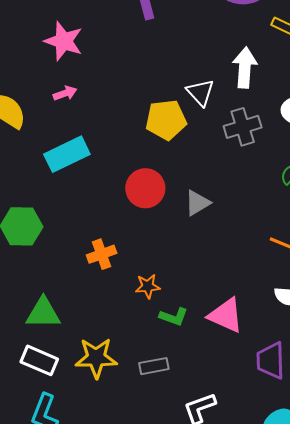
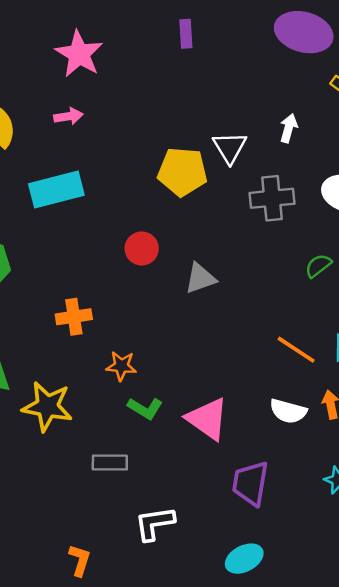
white arrow: (245, 68) -> (289, 128), size x0.6
red circle: (145, 188) -> (142, 249), size x0.7
yellow star: (96, 358) -> (47, 406), moved

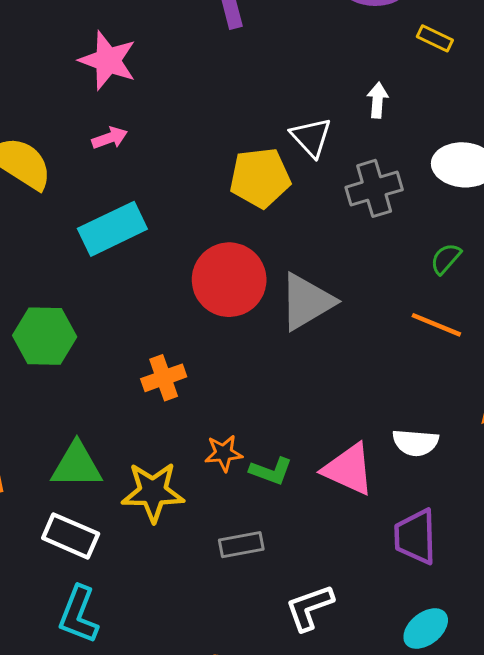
red circle: (142, 249) -> (229, 280), size x1.8
gray triangle: (200, 278) -> (307, 302), size x1.5
orange line: (296, 350) -> (436, 325), moved
orange star: (121, 366) -> (224, 453), moved
white semicircle: (288, 411) -> (415, 443), moved

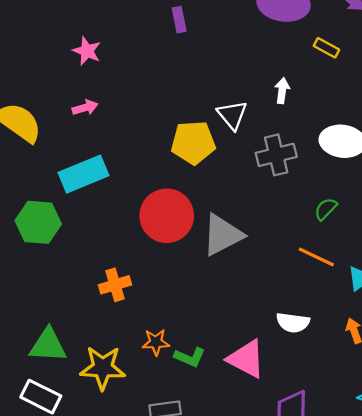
pink star: (108, 60) -> (87, 51), size x0.7
green hexagon: (45, 336) -> (38, 222), moved
white semicircle: (415, 443) -> (293, 322), moved

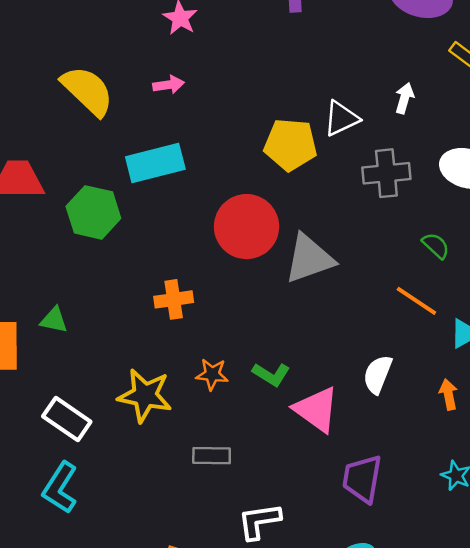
white triangle: (232, 115) -> (341, 119), turned 36
green semicircle: (326, 209) -> (436, 246), turned 80
white semicircle: (293, 322) -> (378, 374), turned 96
green triangle: (48, 345) -> (54, 320), moved, size x0.6
green L-shape: (190, 357) -> (271, 374), moved

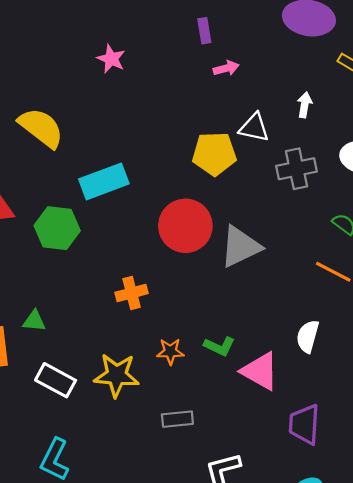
pink arrow: (169, 85) -> (226, 68), moved
white triangle: (341, 119) -> (254, 128), turned 44
white rectangle: (67, 419) -> (56, 380), moved

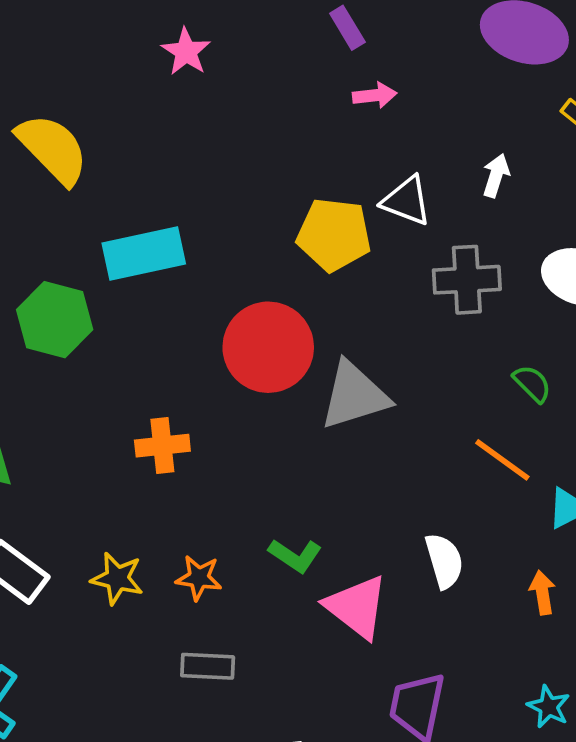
purple rectangle: (204, 31) -> (347, 28), turned -30
white semicircle: (308, 336) -> (444, 561), turned 140
orange star: (170, 352) -> (199, 578), moved
yellow star: (117, 375) -> (117, 578), size x0.7

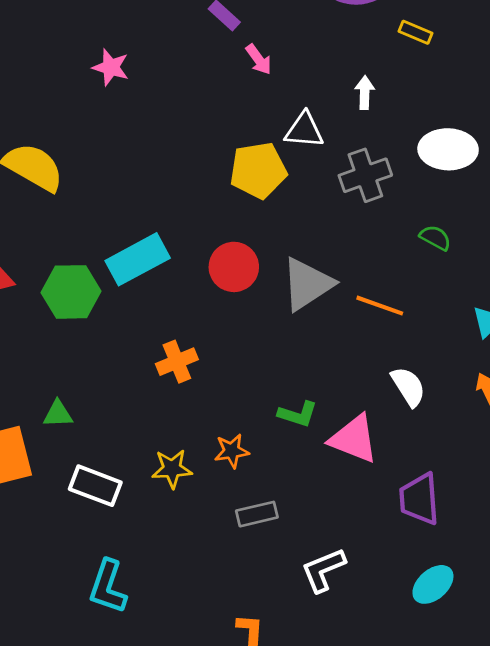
pink arrow: (375, 95) -> (259, 59), turned 76
cyan rectangle: (144, 254) -> (138, 259), moved
red circle: (268, 347) -> (234, 267), size x0.7
orange line: (502, 460) -> (380, 306), moved

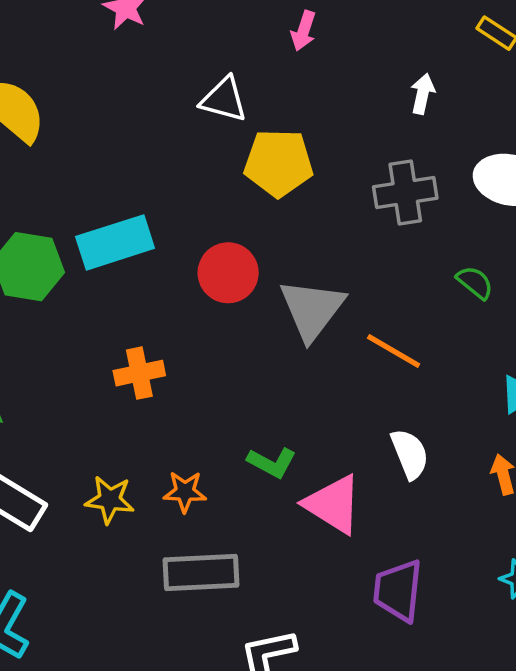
pink arrow: (259, 59) -> (304, 31), turned 44
white triangle: (304, 130) -> (224, 100), moved
gray triangle: (307, 284) -> (312, 309), turned -30
gray rectangle: (257, 514) -> (201, 573), size x1.5

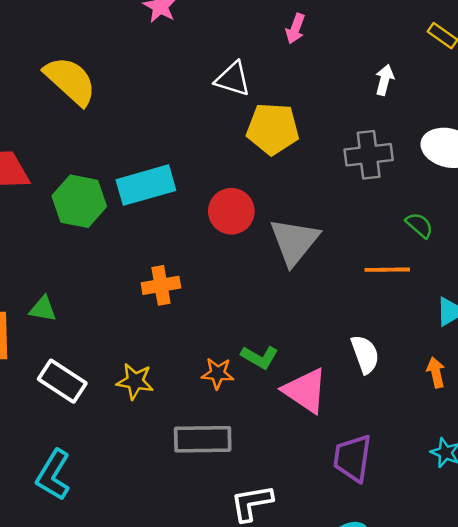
orange line: (394, 351) -> (387, 270), moved, turned -33
orange star: (185, 492) -> (218, 373), moved

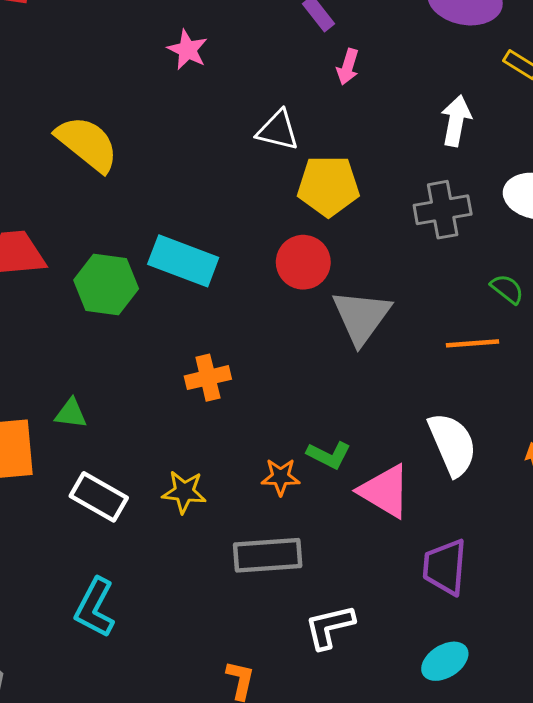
white arrow: (385, 80) -> (456, 121), size x1.4
cyan rectangle: (146, 185) -> (183, 261), turned 40
red circle: (231, 211) -> (303, 262), moved
white semicircle: (365, 354) -> (452, 444), size x1.4

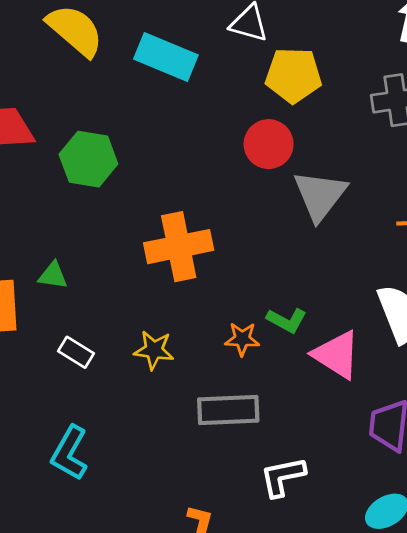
cyan rectangle: (183, 261) -> (166, 57), moved
orange cross: (208, 378) -> (179, 247), size x1.6
white rectangle: (99, 497) -> (76, 352), size x0.7

